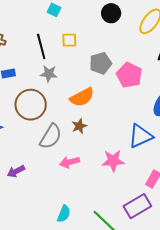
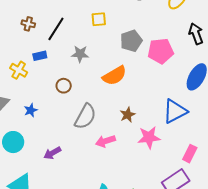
black line: (41, 47) -> (56, 29), moved, turned 50
pink pentagon: (129, 75) -> (161, 51), turned -30
brown circle: (31, 105) -> (64, 86), size x0.5
brown star: (79, 126) -> (128, 115), moved

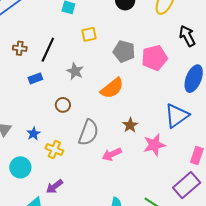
gray pentagon: (131, 41) -> (124, 51), turned -30
gray star: (80, 54) -> (75, 71), turned 30
yellow cross: (19, 70) -> (54, 149), moved
purple arrow: (52, 153) -> (54, 187), moved

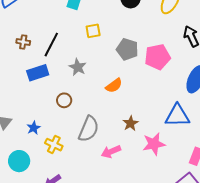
blue rectangle: (35, 78) -> (38, 73), size x1.5
orange semicircle: (112, 88) -> (114, 86), size x0.7
blue triangle: (177, 116) -> (177, 116), turned 32

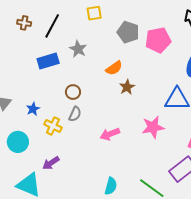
blue rectangle: (38, 73) -> (48, 61), moved
brown circle: (64, 100) -> (73, 92), moved
brown star: (131, 123) -> (127, 87), moved
gray semicircle: (89, 129) -> (75, 114), moved, size x0.6

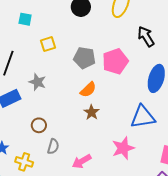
orange semicircle: (114, 68) -> (88, 90), moved
gray semicircle: (75, 114) -> (53, 146), moved

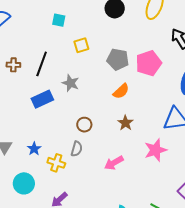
brown star: (92, 112) -> (125, 123), moved
brown circle: (39, 125) -> (84, 125), moved
gray semicircle: (53, 146) -> (77, 149), moved

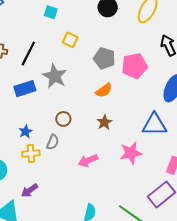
yellow square: (81, 45) -> (70, 40), turned 35
gray star: (70, 83) -> (55, 76), size x1.4
blue star: (34, 149) -> (26, 132), moved
yellow cross: (56, 163) -> (31, 153), turned -30

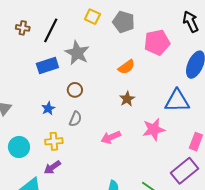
gray pentagon: (104, 58) -> (124, 22), moved
brown circle: (63, 119) -> (75, 90), moved
yellow cross: (31, 153) -> (54, 141), moved

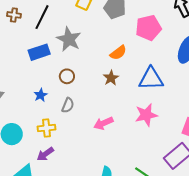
brown star: (127, 99) -> (111, 78), moved
blue triangle: (177, 101) -> (151, 79), moved

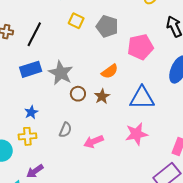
gray star: (69, 39) -> (61, 73), moved
brown circle: (67, 76) -> (78, 94), moved
gray semicircle: (68, 105) -> (65, 130), moved
yellow cross: (47, 128) -> (27, 136), moved

